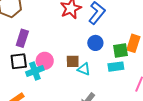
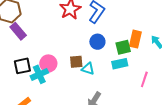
purple rectangle: (22, 38) -> (18, 31), moved, turned -54

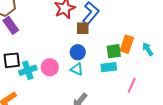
blue circle: (97, 42) -> (78, 52), moved
brown square: (76, 62) -> (83, 28), moved
pink circle: (48, 63) -> (50, 67), moved

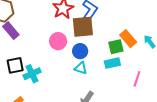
brown square: (83, 28) -> (83, 27), size x1.6
orange rectangle: (127, 44) -> (128, 39), turned -54
pink circle: (50, 67) -> (58, 41), moved

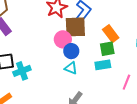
orange rectangle: (128, 39) -> (111, 34), moved
pink circle: (58, 41) -> (63, 39), moved

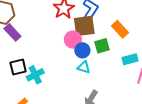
green square: (107, 49) -> (102, 46), moved
cyan rectangle: (103, 65) -> (130, 59), moved

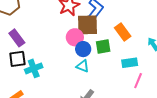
purple rectangle: (12, 32) -> (17, 38), moved

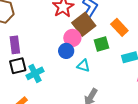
brown square: (88, 25) -> (84, 24), turned -30
purple rectangle: (17, 38) -> (15, 45), turned 36
blue circle: (83, 49) -> (66, 51), moved

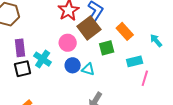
pink circle: (72, 38) -> (68, 43), moved
blue circle: (66, 51) -> (73, 65), moved
cyan cross: (35, 73) -> (43, 59), moved, turned -30

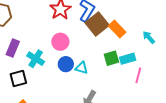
brown square: (89, 28) -> (97, 24), moved
purple rectangle: (20, 48) -> (13, 48), turned 30
green square: (107, 48) -> (111, 58), moved
black square: (23, 69) -> (18, 78), moved

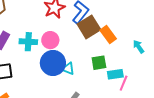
cyan cross: (36, 59) -> (28, 42), moved, turned -36
cyan rectangle: (128, 59) -> (115, 74), moved
blue circle: (66, 64) -> (53, 63), size x1.6

